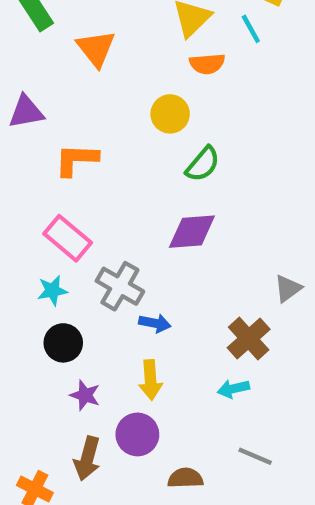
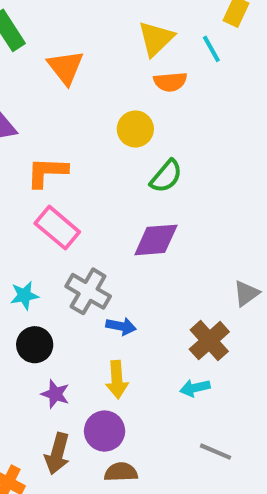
pink rectangle: (68, 238) -> (57, 228), moved
brown semicircle: (185, 478) -> (121, 472), moved

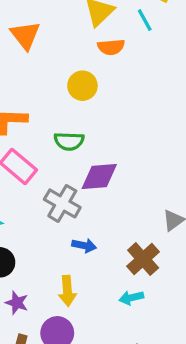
green semicircle: (166, 176) -> (69, 141), moved, turned 52
gray cross: (88, 291) -> (62, 203), moved
blue arrow: (121, 326) -> (84, 246), moved

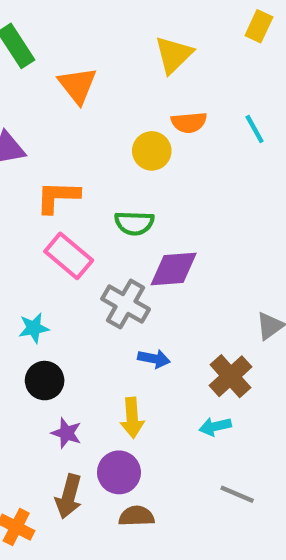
cyan line: (145, 20) -> (255, 129), moved
orange semicircle: (111, 47) -> (189, 122), moved

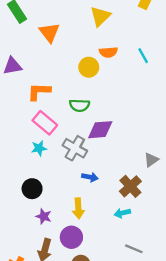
cyan star: (34, 328) -> (39, 148), moved

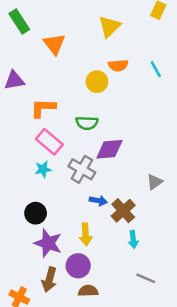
gray triangle: (151, 160) -> (155, 182), moved
brown cross: (130, 186) -> (123, 211), moved
cyan arrow: (122, 213) -> (133, 239), turned -84
purple star: (44, 216) -> (48, 243), size x1.6

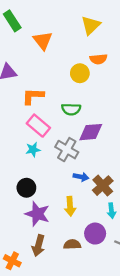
purple circle: (78, 266) -> (95, 234), moved
brown semicircle: (88, 291) -> (72, 244), moved

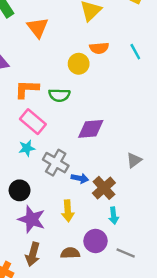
green semicircle: (71, 109) -> (59, 95), moved
gray cross: (67, 150) -> (56, 163), moved

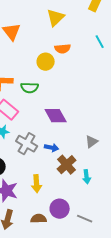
cyan line: (135, 52) -> (100, 42), moved
purple diamond: (91, 129) -> (56, 116), turned 65
blue arrow: (80, 178) -> (52, 148), moved
cyan arrow: (114, 216) -> (87, 177), moved

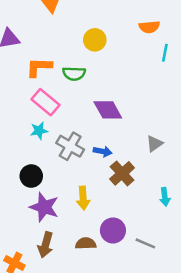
cyan line: (100, 42) -> (165, 53), moved, turned 40
orange semicircle: (63, 49) -> (149, 27), moved
cyan arrow: (87, 177) -> (165, 197), moved

